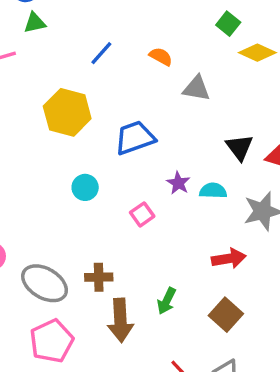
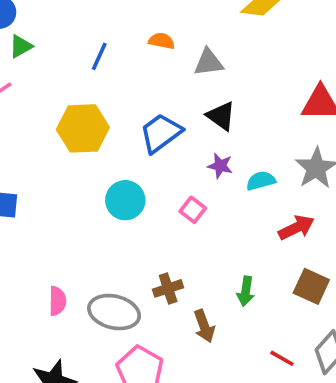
black triangle: (239, 147) -> (221, 116), moved
cyan circle: (85, 187) -> (125, 200), size x1.4
cyan semicircle: (213, 191) -> (261, 181), moved
brown arrow: (120, 320) -> (204, 326), size x0.7

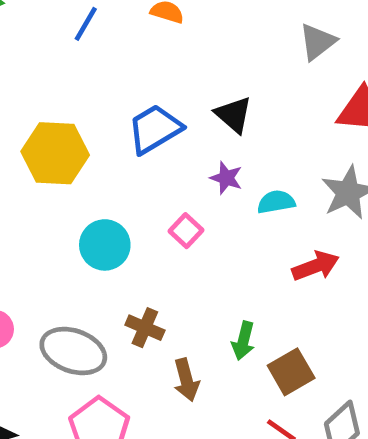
gray triangle: (209, 62) -> (317, 42), moved, turned -36
yellow hexagon: (83, 128) -> (55, 153), moved
cyan circle: (125, 200) -> (105, 245), moved
brown square: (311, 286) -> (291, 372), moved, turned 30
brown cross: (168, 288) -> (145, 328), turned 36

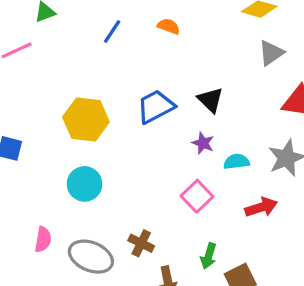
pink square: (186, 231) -> (197, 196), moved, size x1.4
cyan circle: (105, 245) -> (85, 184), moved

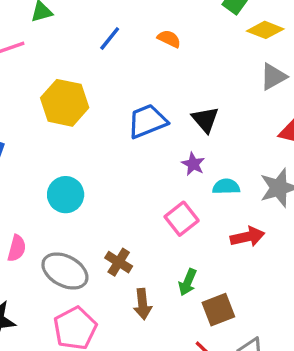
yellow hexagon: (86, 120) -> (65, 103), moved

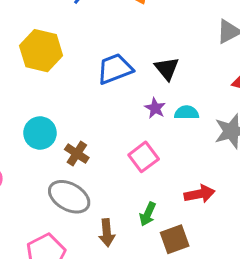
cyan semicircle: (226, 187) -> (187, 113), moved
red arrow: (247, 237) -> (199, 194), moved
brown cross: (119, 262) -> (77, 154), moved
gray ellipse: (65, 271) -> (69, 197), moved

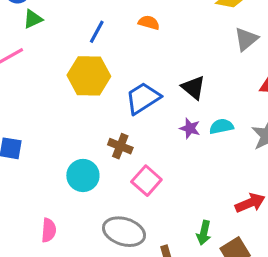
yellow hexagon: (41, 51) -> (89, 76), moved
brown cross: (77, 154) -> (120, 146), moved
pink square: (144, 157) -> (146, 181), moved

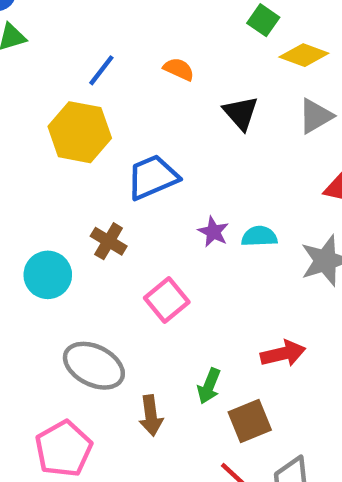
black triangle: (193, 87) -> (241, 113), moved
pink square: (146, 181) -> (167, 300), moved

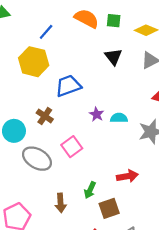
green square: (263, 20) -> (114, 21), moved, turned -32
orange semicircle: (179, 69) -> (87, 19), moved, size x1.6
gray ellipse: (94, 366) -> (37, 159), moved

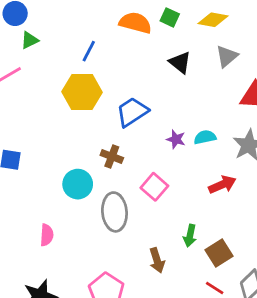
green square: (114, 21) -> (170, 17), turned 32
gray ellipse: (37, 159) -> (114, 212), turned 68
red arrow: (127, 176) -> (222, 185), moved

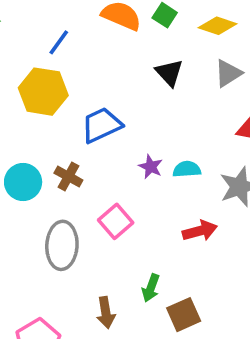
cyan circle: (78, 184) -> (23, 182), moved

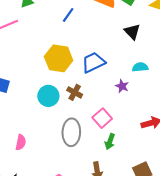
yellow hexagon: (43, 92) -> (59, 58), moved
cyan semicircle: (187, 169) -> (140, 67), moved
green arrow: (151, 288) -> (110, 142), moved

